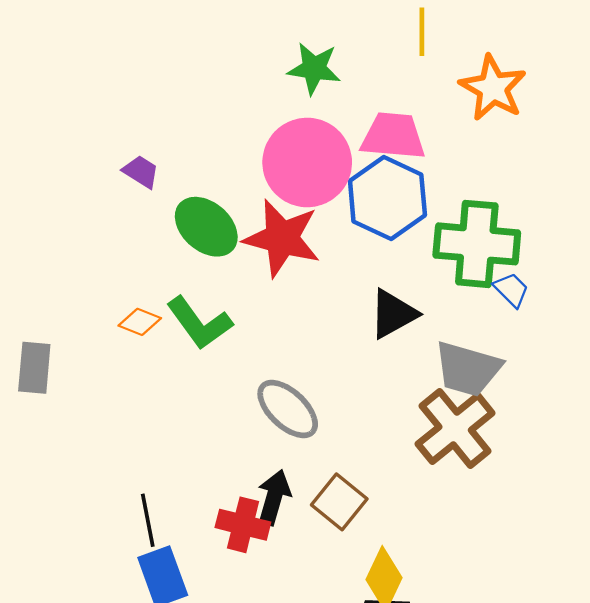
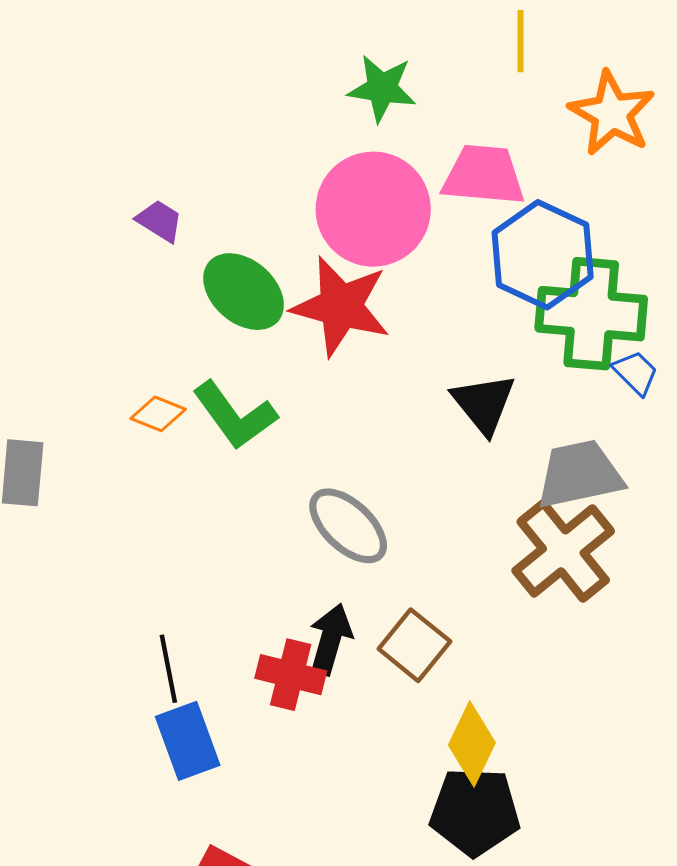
blue hexagon: (387, 198) -> (543, 255), moved
black triangle: (393, 314) -> (484, 404), turned -40
gray trapezoid: (468, 369) -> (579, 474), turned 152

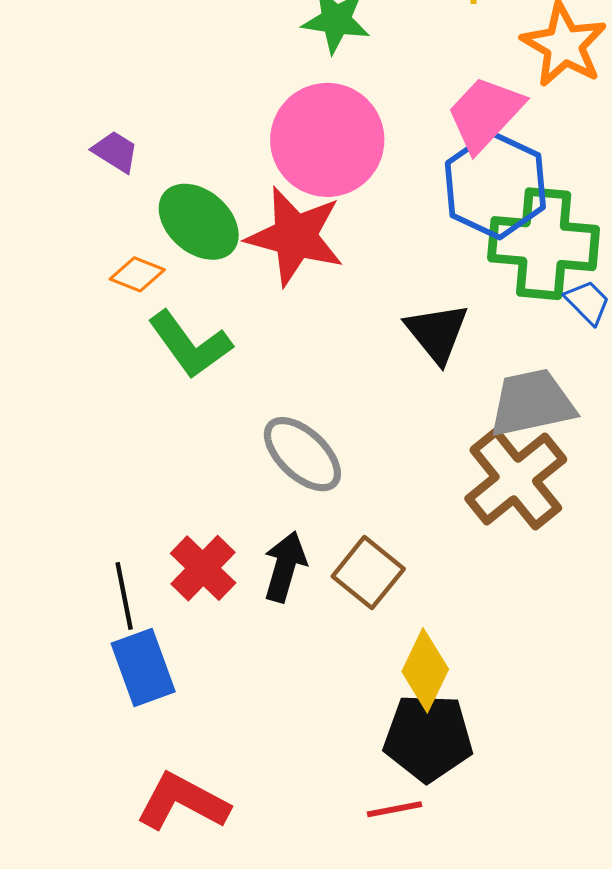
pink trapezoid: (484, 175) -> (485, 114), moved, turned -52
orange diamond: (158, 414) -> (137, 274), moved
red cross: (291, 675) -> (203, 568), moved, turned 30

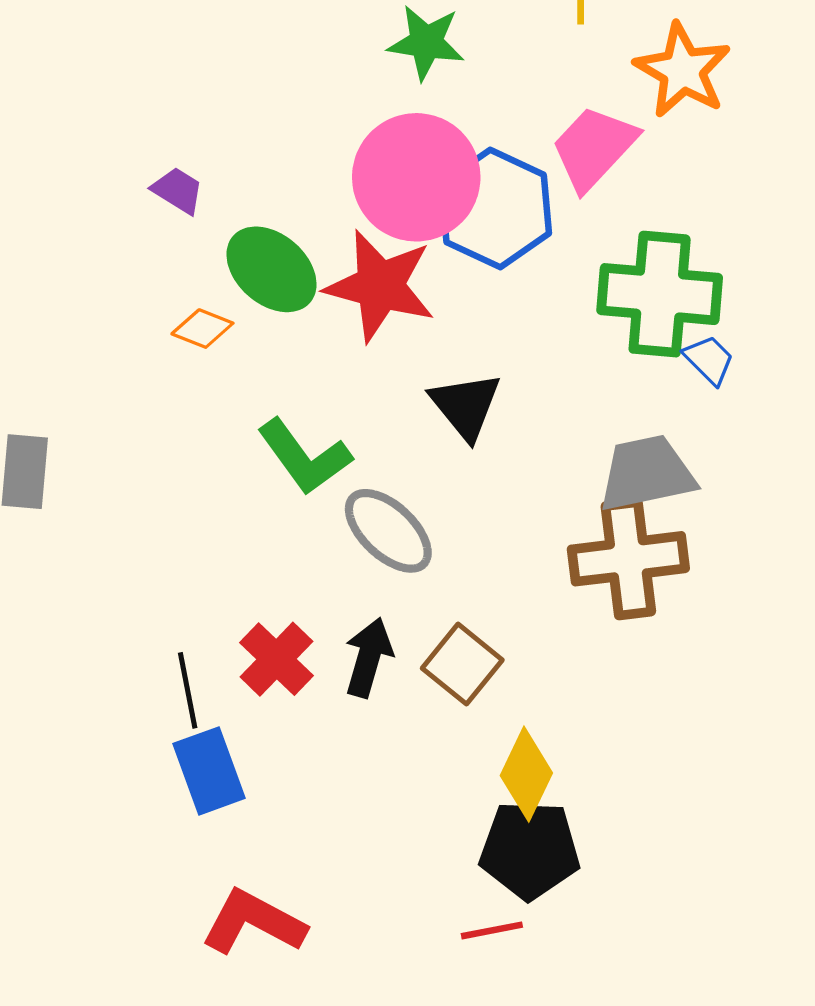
blue hexagon: (495, 185) -> (495, 209), moved
black triangle: (437, 333) -> (466, 406), moved
green L-shape: (190, 345) -> (304, 457), moved
brown cross: (516, 479) -> (628, 559), turned 32

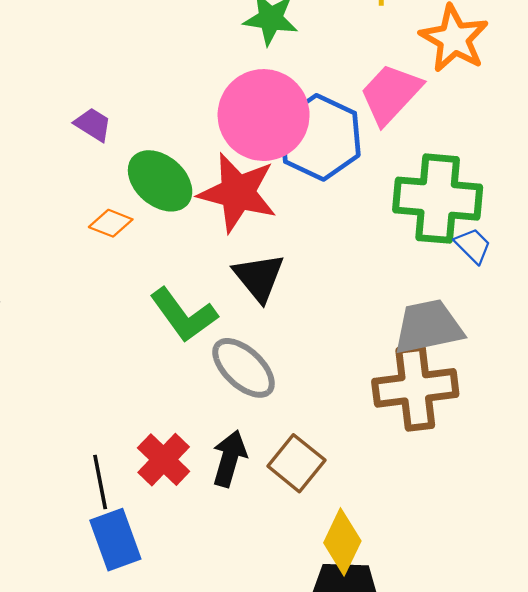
black triangle: (466, 406) -> (259, 277), moved

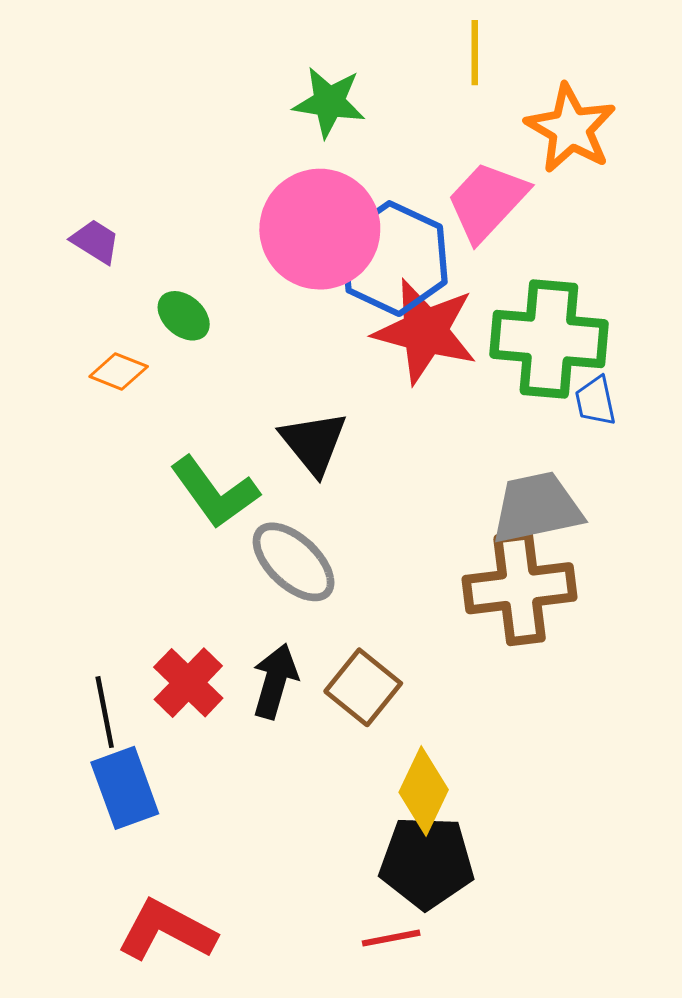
green ellipse: (160, 181) -> (184, 316), size x0.6
red star: (238, 193) -> (425, 331), moved
blue trapezoid: (473, 246) -> (595, 401), turned -147

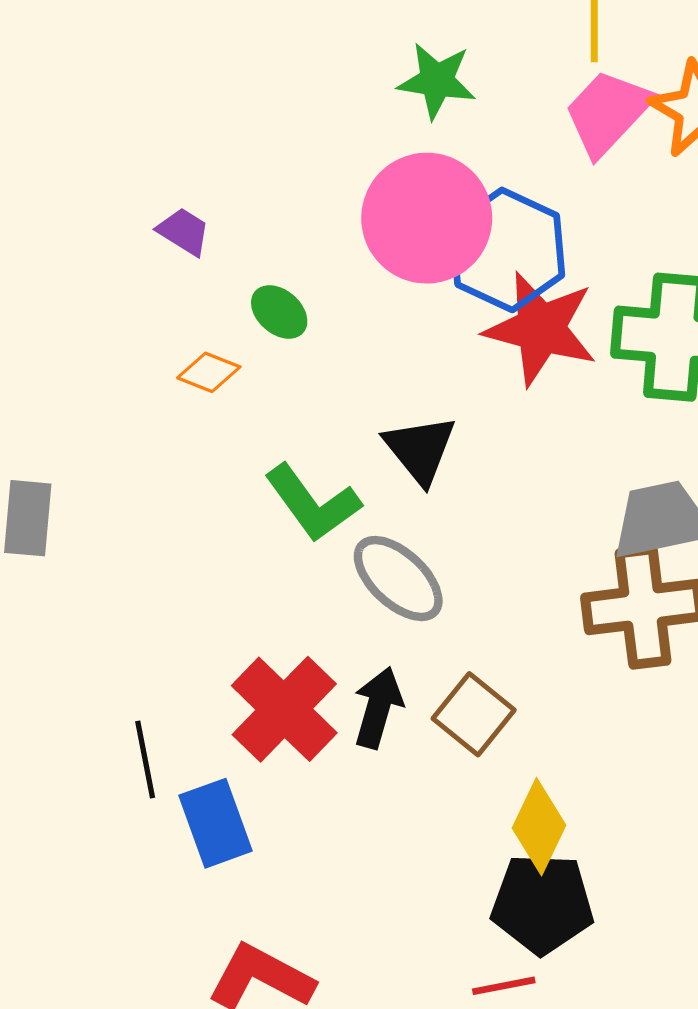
pink trapezoid: (487, 201) -> (608, 113), moved
red cross: (188, 683) -> (284, 709), size x1.4
black line: (105, 712) -> (145, 760), moved

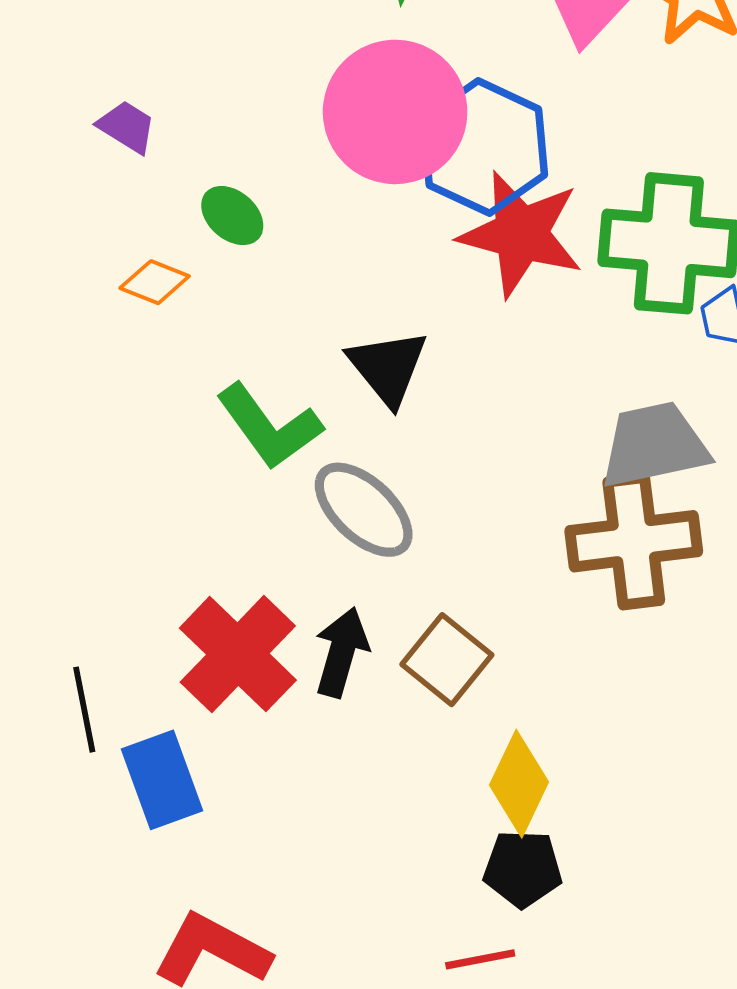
black pentagon: (542, 904) -> (523, 869), size x0.7

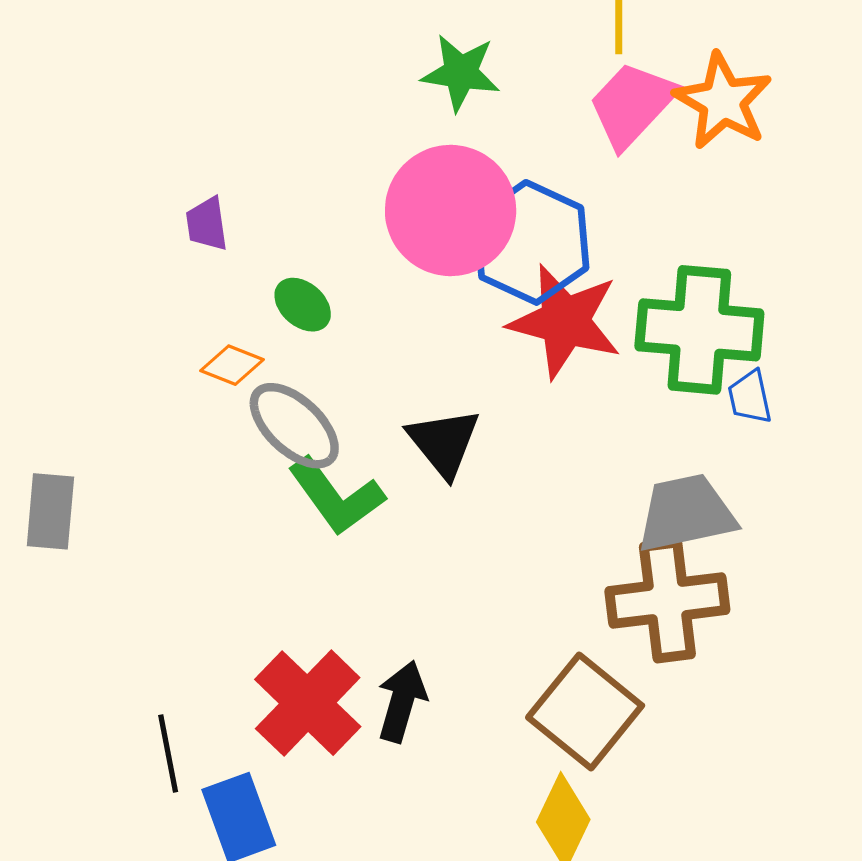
purple trapezoid: (127, 127) -> (207, 224), turned -130
gray ellipse: (364, 510) -> (294, 426), moved
brown square: (447, 660) -> (585, 711), moved, size x1.4

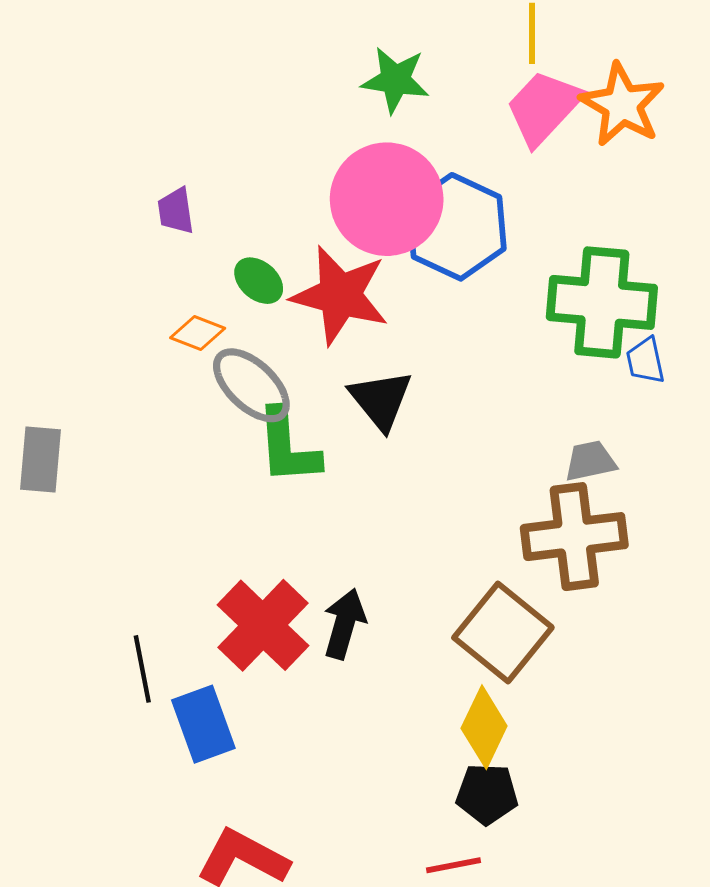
red star: (565, 321) -> (340, 295), moved
green L-shape: (336, 496) -> (288, 446), turned 32
gray trapezoid: (686, 513) -> (590, 461), size x0.6

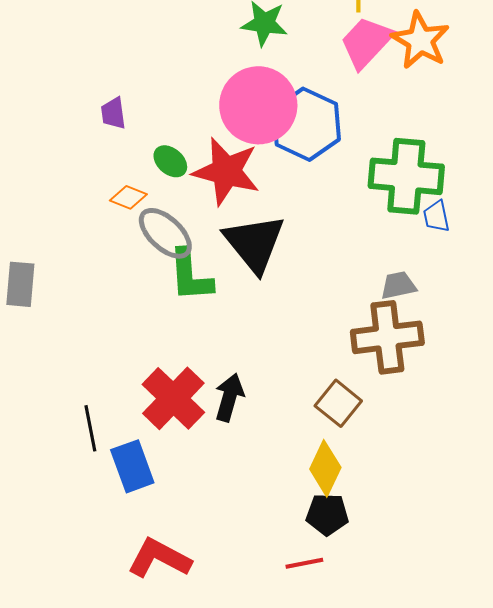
black triangle: (381, 400) -> (254, 243), size x1.4
brown square: (503, 633) -> (338, 403), size x0.7

